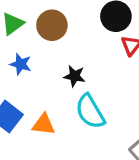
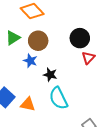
blue star: (21, 64) -> (30, 61), moved

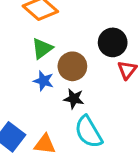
green triangle: (13, 38) -> (42, 48), moved
brown circle: (38, 41) -> (72, 66), moved

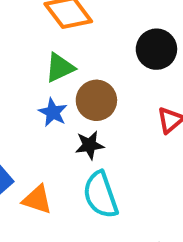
black circle: (113, 42) -> (156, 49), moved
black star: (74, 99) -> (89, 145), turned -30

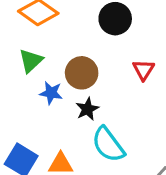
green triangle: (60, 68) -> (31, 61), moved

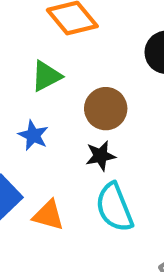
blue star: (51, 93) -> (33, 135), moved

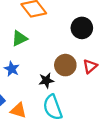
brown circle: (106, 109) -> (65, 65), moved

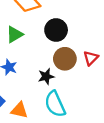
black circle: (82, 28) -> (56, 30), moved

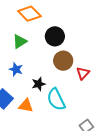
red triangle: (91, 58) -> (83, 73), moved
black star: (46, 76) -> (39, 84), moved

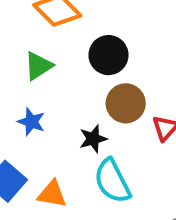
black star: (39, 84) -> (93, 139), moved

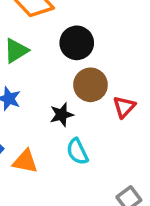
cyan semicircle: (112, 181) -> (77, 152), size x0.7

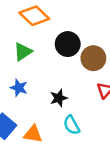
brown circle: (90, 85) -> (93, 58), moved

